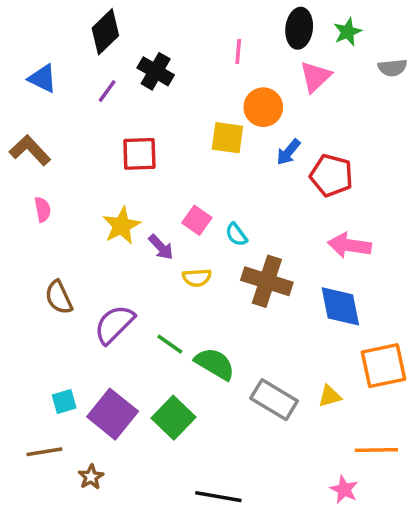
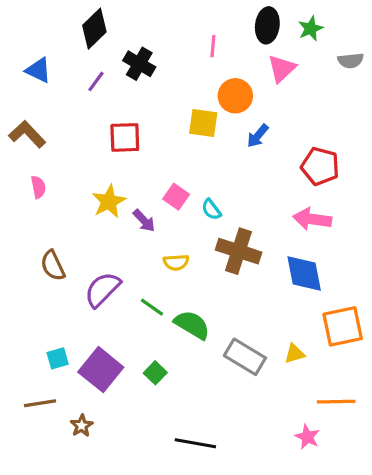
red pentagon: (331, 175) -> (320, 166), moved
yellow semicircle: (197, 278) -> (176, 262), moved
green square: (174, 418) -> (155, 373), size x0.6

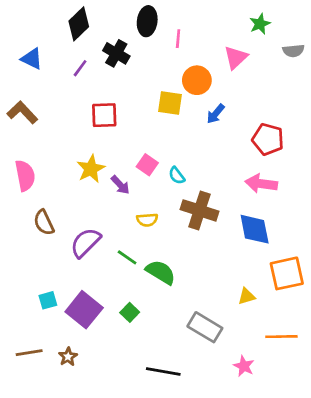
black ellipse: (267, 25) -> (147, 21), moved
pink semicircle: (38, 187) -> (25, 176), moved, size x1.6
gray rectangle: (245, 357) -> (205, 327), moved
brown line: (40, 403) -> (29, 353), moved
pink star: (307, 437) -> (244, 366), moved

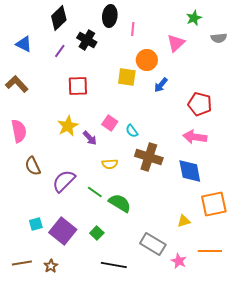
pink star: (244, 366) -> (179, 261), moved
black line: (163, 371) -> (114, 265), moved

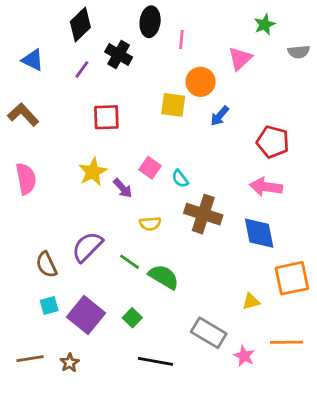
brown semicircle: (33, 166) -> (46, 265), moved

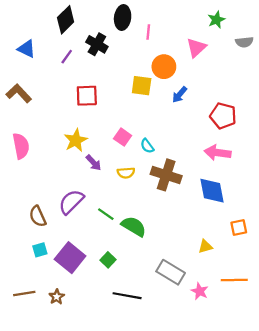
purple arrow: (123, 188) -> (94, 163), moved
yellow semicircle: (150, 224) -> (126, 173), moved
orange square: (292, 278) -> (239, 227), size x0.6

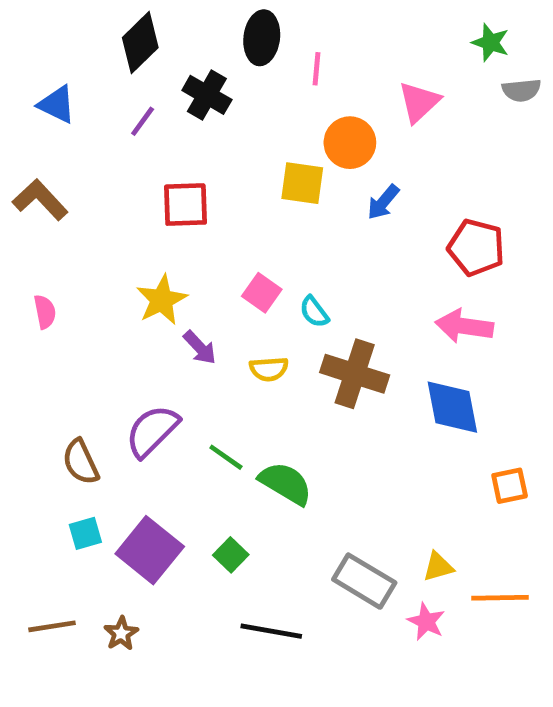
green star: (216, 20) -> (490, 43), moved, turned -30
pink semicircle: (21, 146) -> (45, 312), size x0.6
yellow triangle: (205, 246) -> (438, 567), moved

